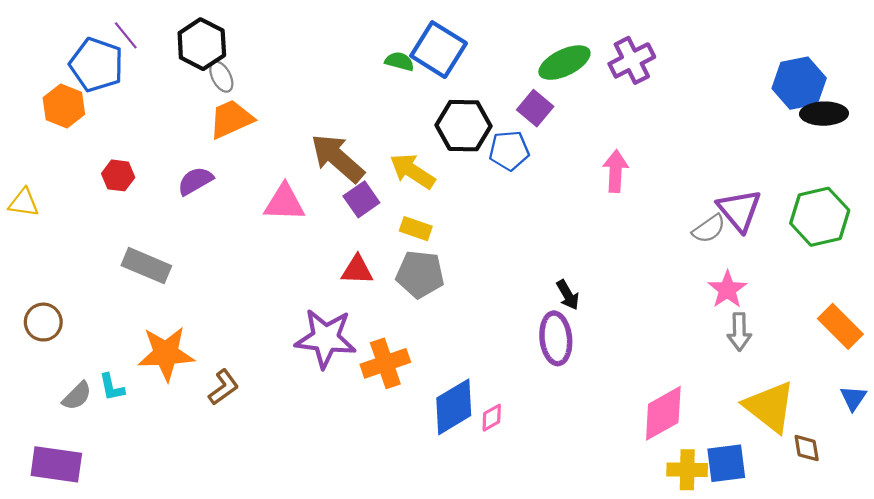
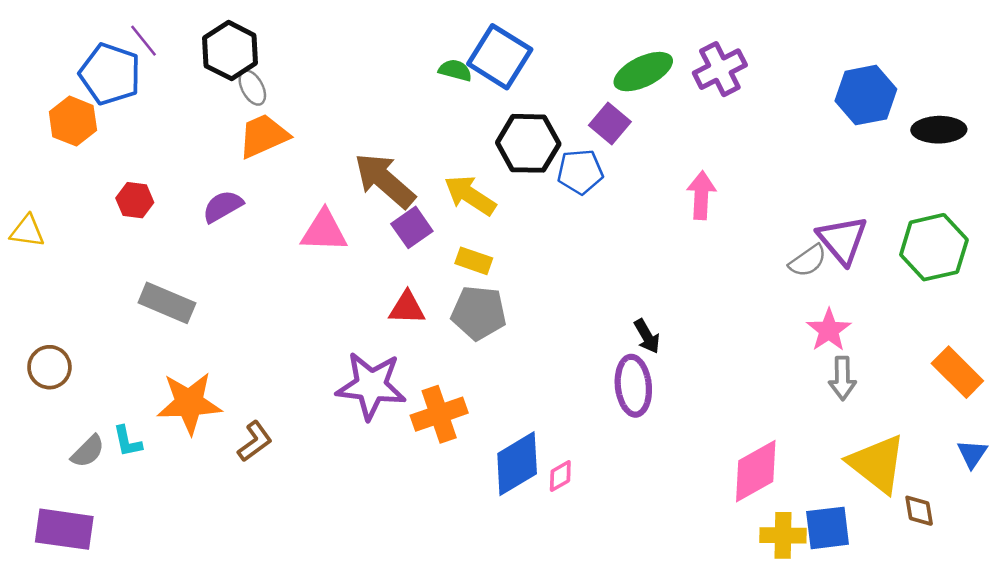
blue hexagon: (799, 83) -> (866, 95), moved

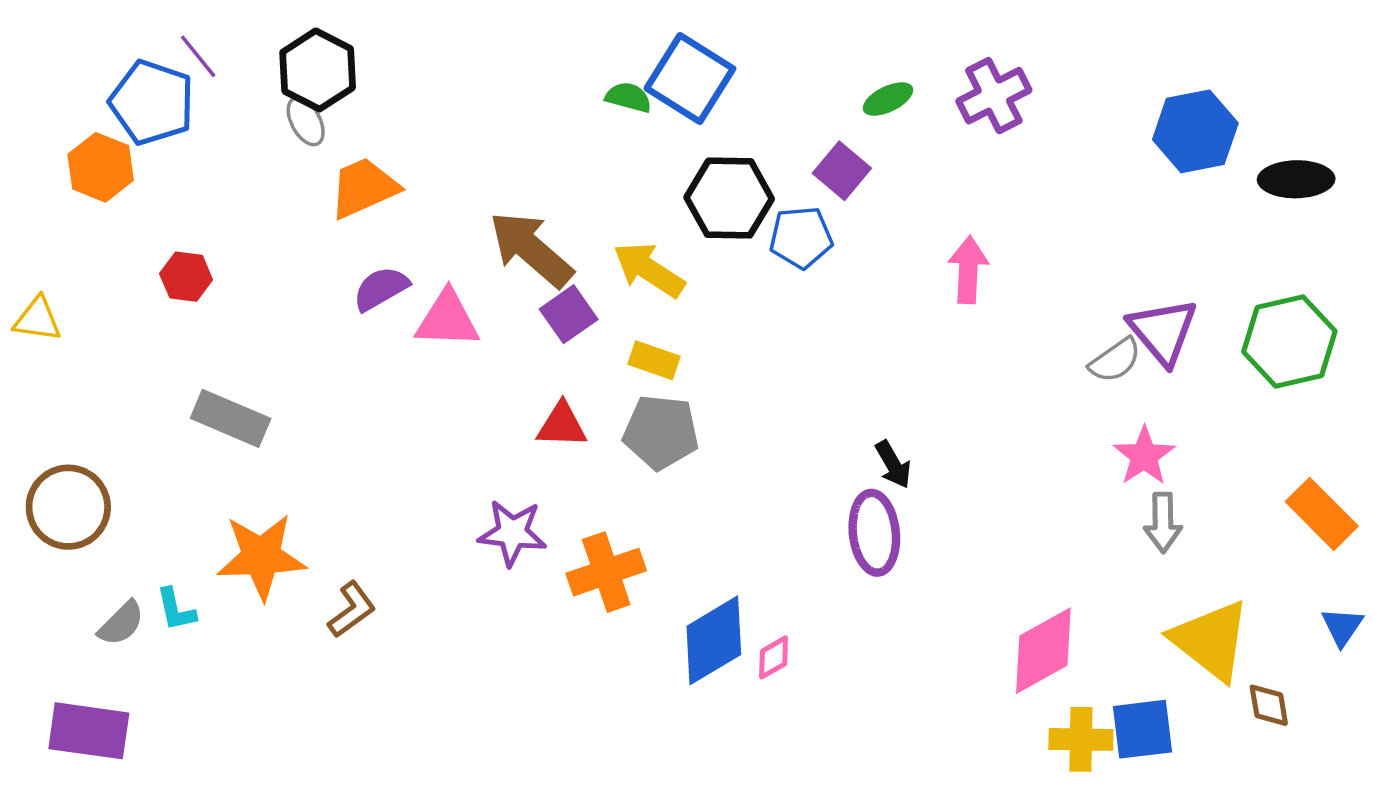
green ellipse: (643, 72) -> (888, 99), size x0.6
gray ellipse: (252, 88) -> (306, 121), moved
purple semicircle: (223, 206) -> (381, 289), moved
brown circle: (49, 367) -> (68, 507), size x1.4
purple star: (371, 386) -> (512, 533), size x0.7

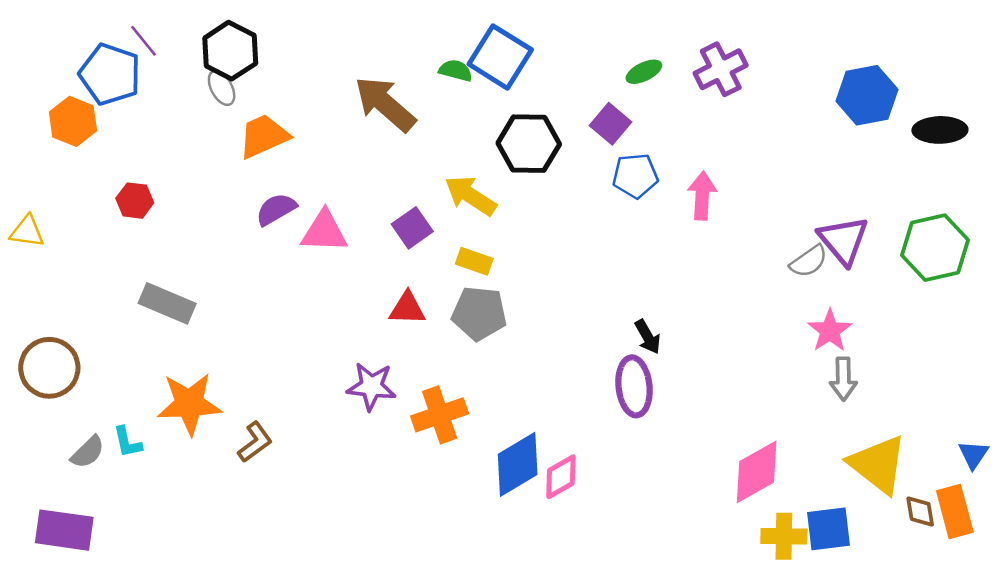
blue pentagon: (801, 237) -> (635, 176), moved
brown arrow: (531, 249) -> (385, 104), moved
orange rectangle: (1322, 514) -> (955, 511), moved, turned 30
pink diamond: (774, 657) -> (561, 477), size x1.4

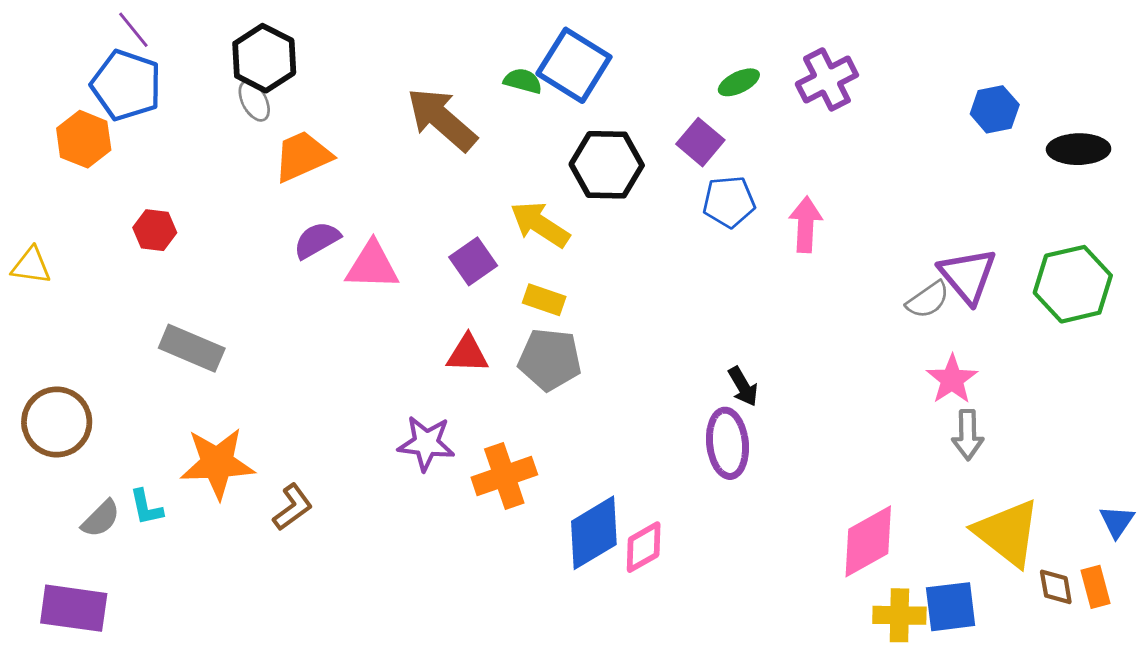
purple line: (143, 41) -> (133, 30), moved
blue hexagon: (867, 95) -> (995, 109), size x0.7
orange rectangle: (955, 511) -> (1096, 587), size x0.7

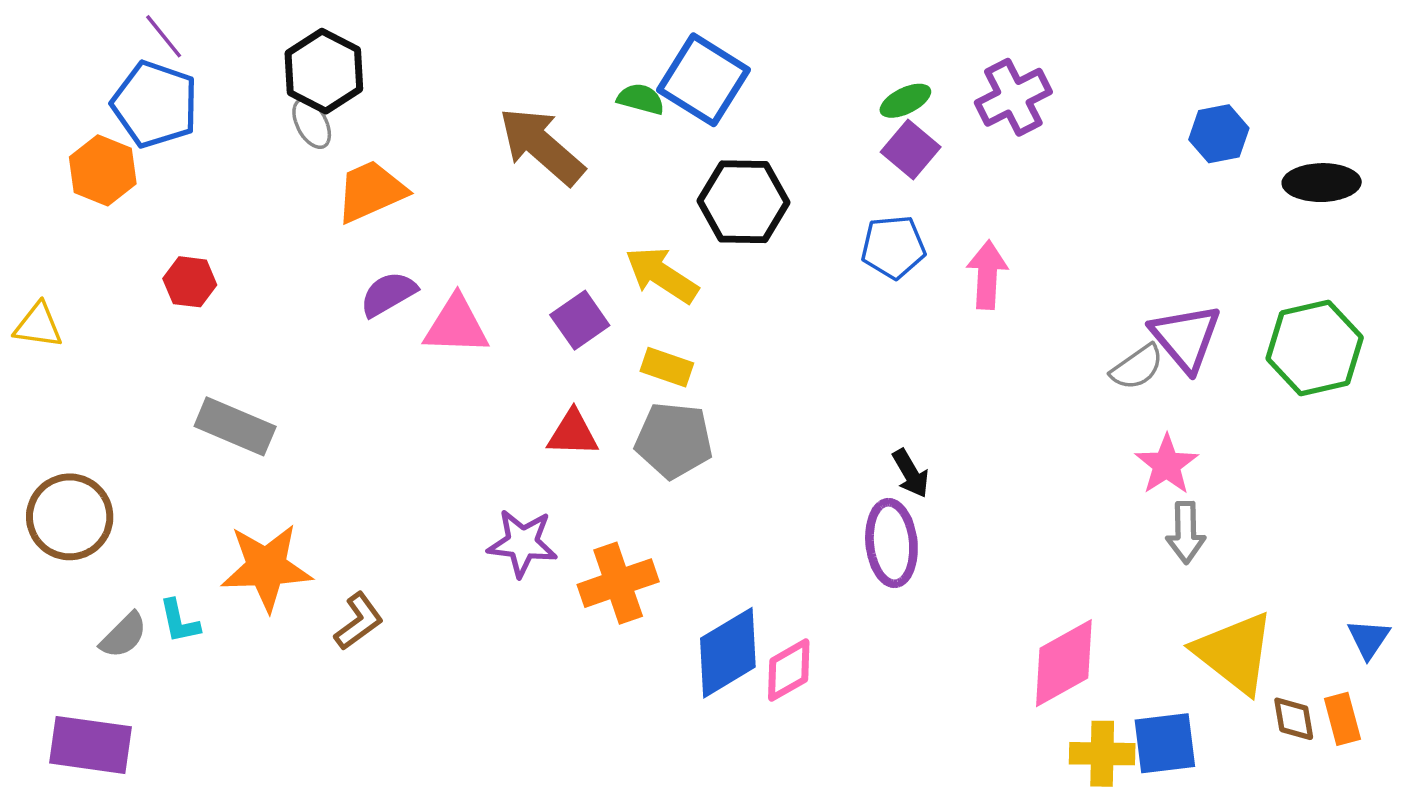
purple square: (700, 142) -> (911, 149), moved

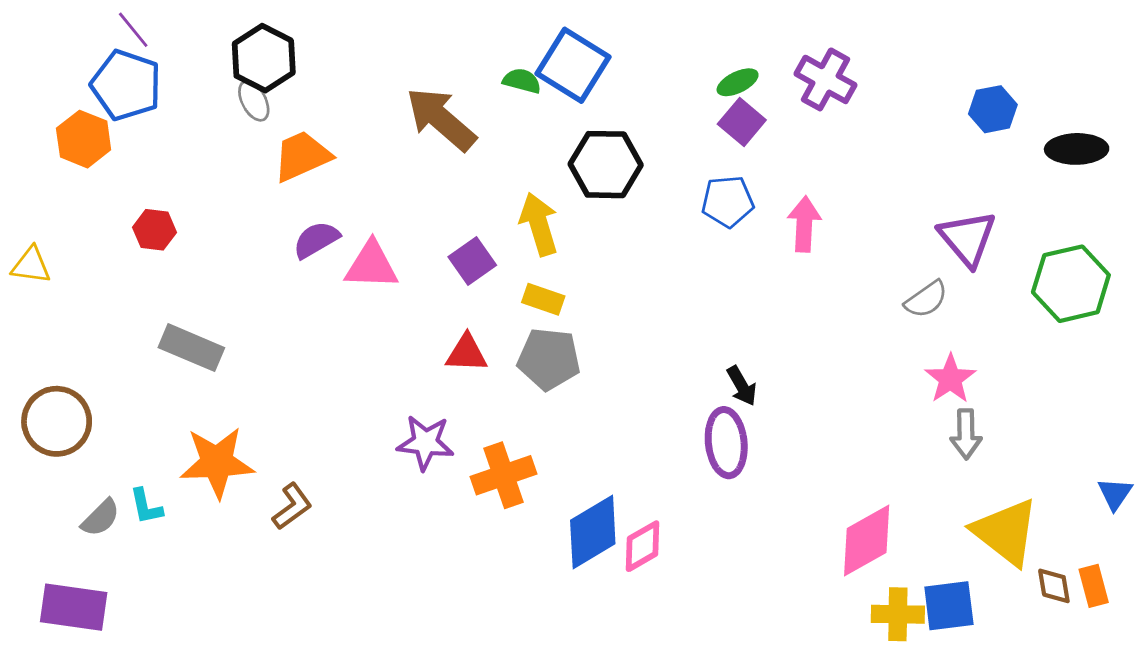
purple cross: (1013, 97) -> (825, 79), turned -34
yellow arrow: (662, 275) -> (539, 224), turned 40
purple triangle: (1186, 338) -> (967, 238), moved
blue triangle: (1369, 639) -> (1115, 494), moved

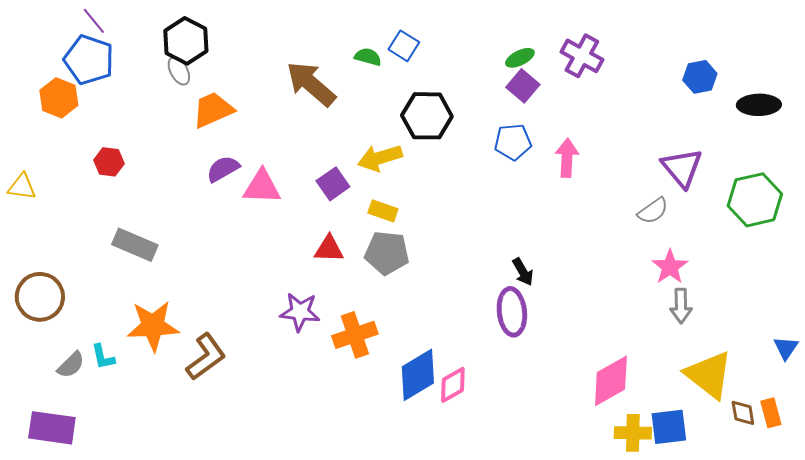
blue square: (573, 65) -> (404, 46), size x0.6
yellow arrow: (539, 224) -> (380, 158), turned -90
brown L-shape: (292, 506) -> (206, 357), size x1.4

